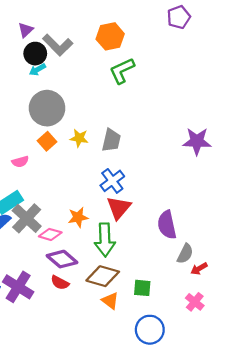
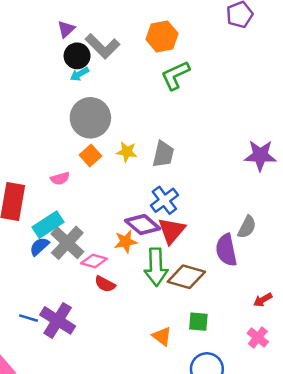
gray semicircle: (185, 254) -> (247, 227), moved
purple diamond: (62, 259) -> (143, 225), moved
brown diamond: (103, 276) -> (186, 277), moved
red semicircle: (60, 283) -> (105, 284), moved

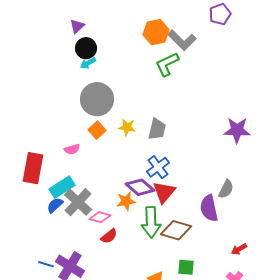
gray L-shape: (103, 46) -> (182, 40), moved
red semicircle: (105, 284) -> (109, 236), turned -66

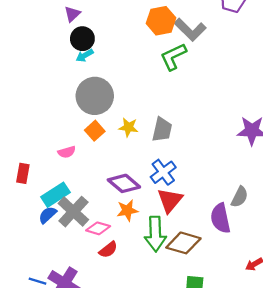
red rectangle: (33, 168) -> (23, 173), size x0.6
purple diamond: (140, 187) -> (124, 183), moved

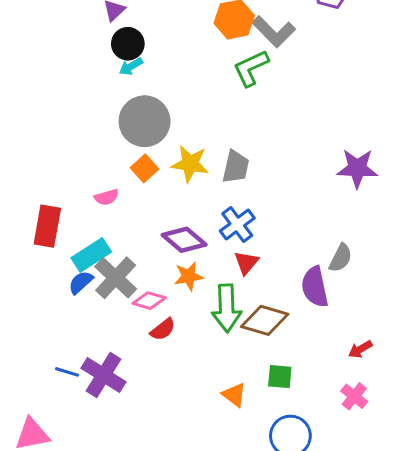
yellow star: (128, 127) -> (190, 164), size x1.4
red rectangle: (23, 173) -> (47, 226), size x1.5
red triangle: (170, 200) -> (246, 263), size x0.7

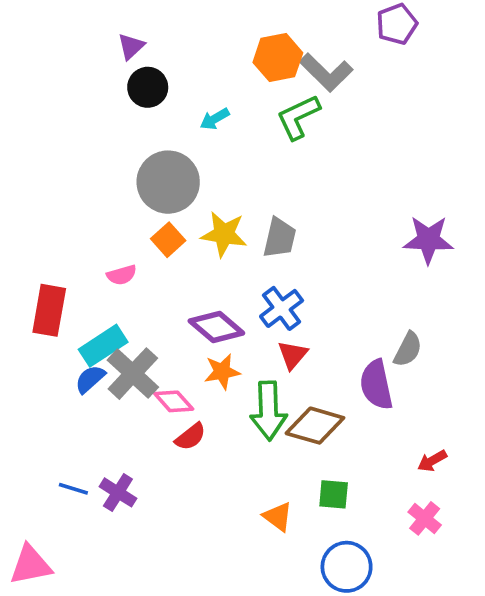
cyan arrow: (131, 67) -> (215, 119), moved
pink diamond: (149, 301) -> (174, 401), turned 32
purple cross: (103, 375) -> (118, 492), size x0.7

